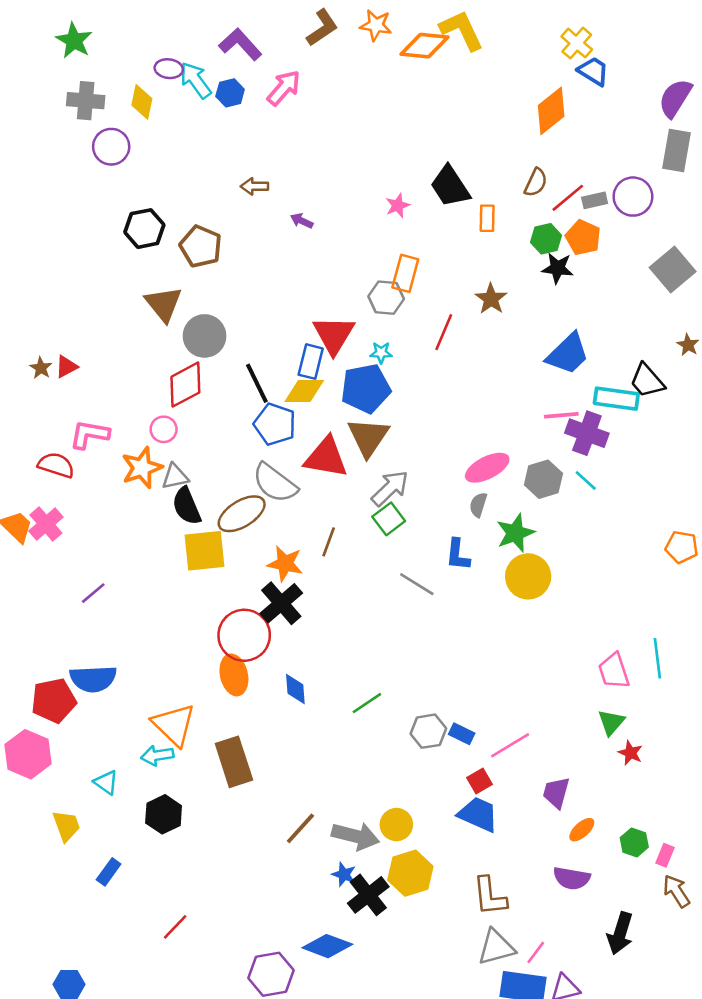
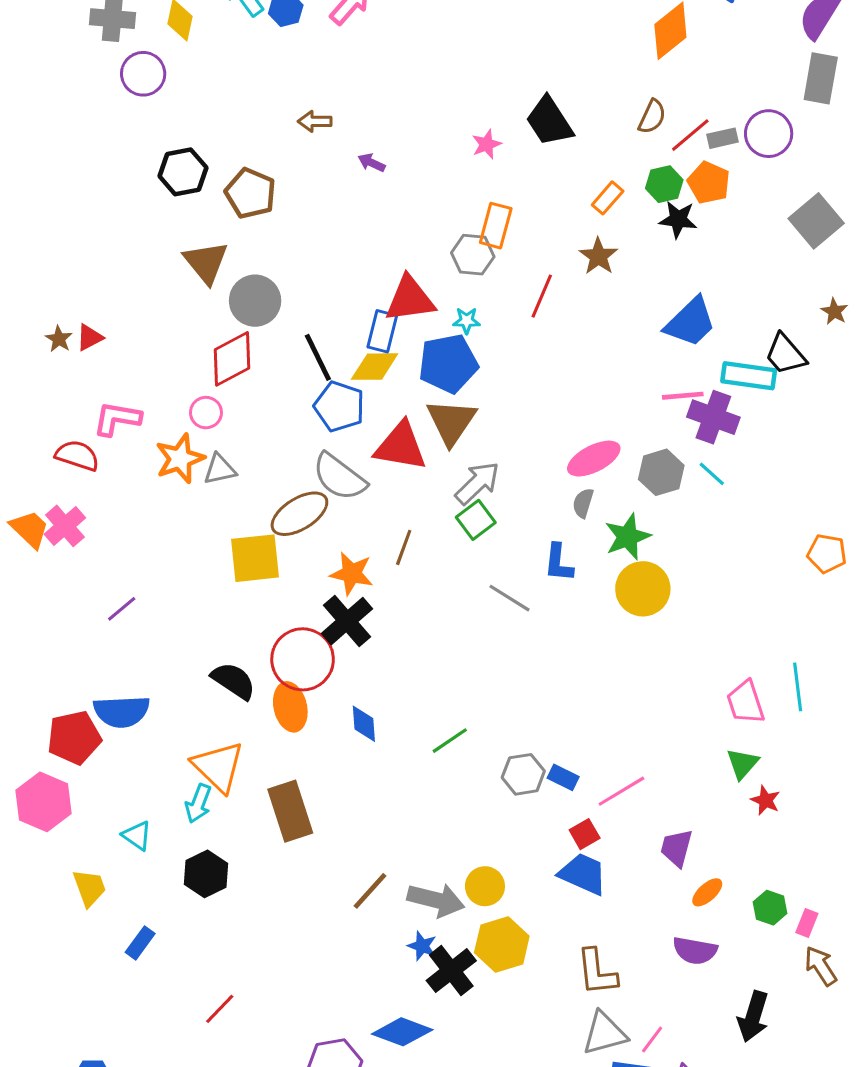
orange rectangle: (487, 218) -> (608, 198), moved, turned 40
red triangle: (334, 335) -> (410, 299), turned 51
black semicircle: (187, 506) -> (234, 681), moved, turned 147
cyan arrow: (157, 755) -> (198, 803), turned -60

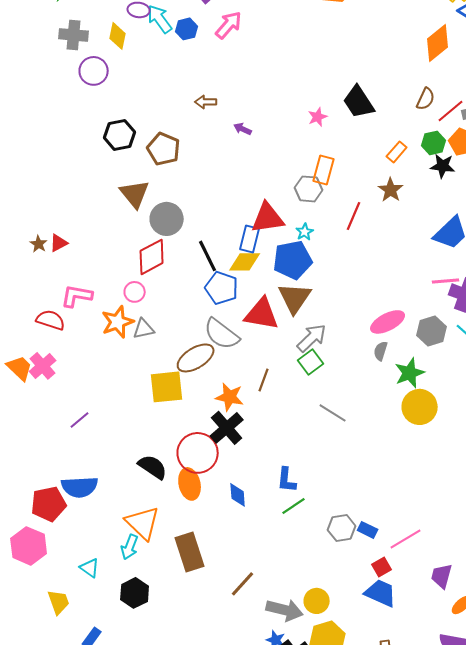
cyan star: (467, 321) -> (305, 232), turned -30
blue L-shape: (559, 563) -> (287, 480), moved
brown line: (370, 891) -> (243, 584), moved

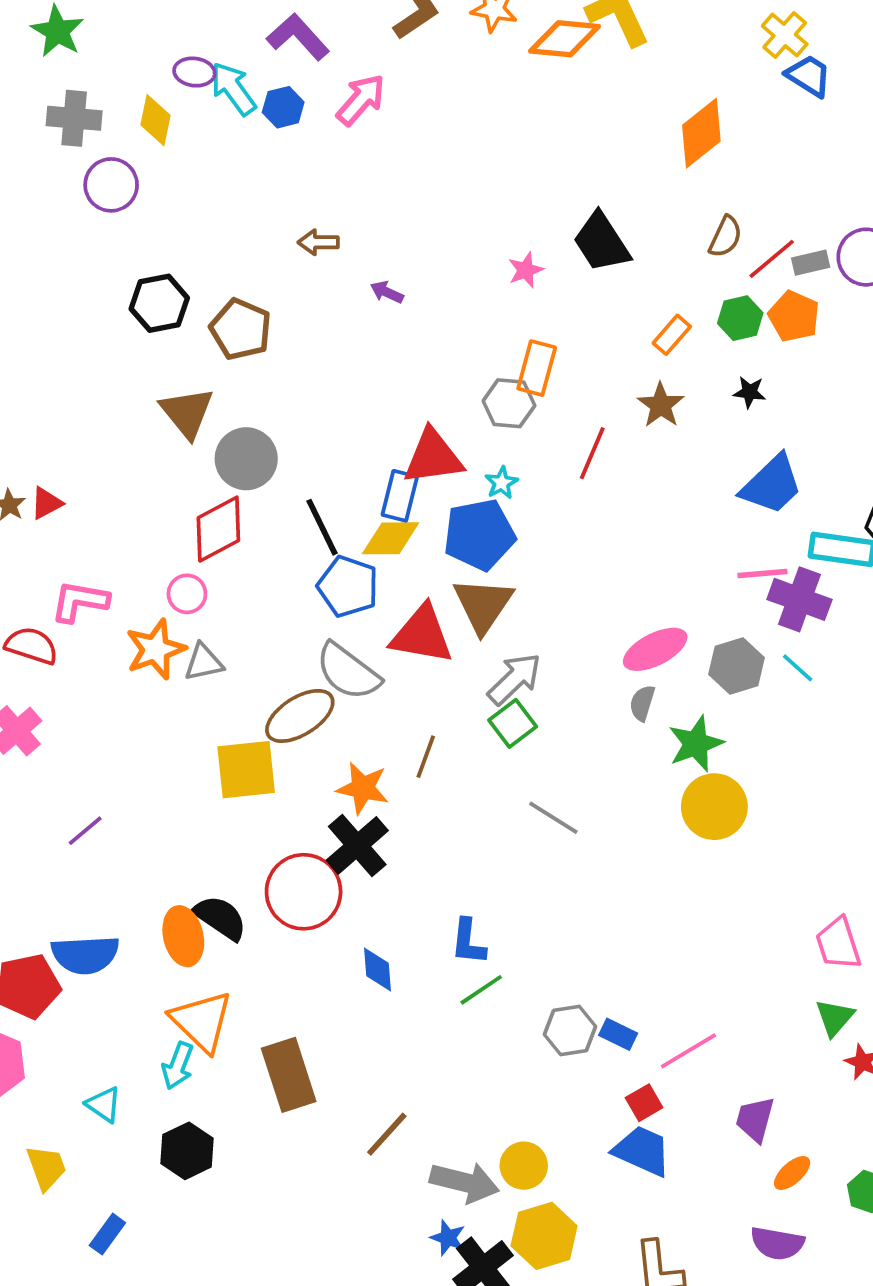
orange diamond: (438, 43) -> (701, 133), moved
black star: (443, 166) -> (749, 392), moved, size x0.7
orange ellipse: (190, 484) -> (183, 936), moved

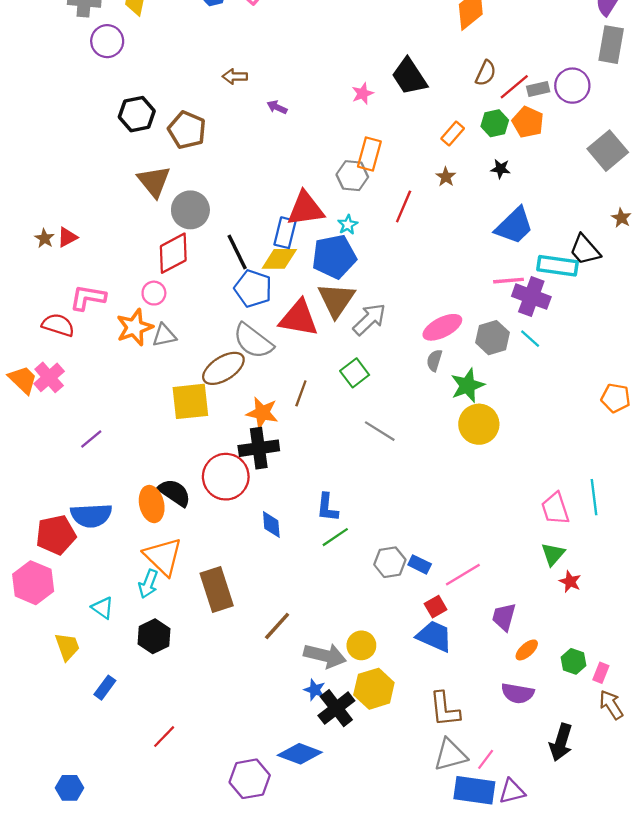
brown star: (661, 405) -> (446, 177), size x0.7
gray arrow: (514, 679) -> (369, 319), moved
black cross: (357, 845) -> (259, 448), turned 33

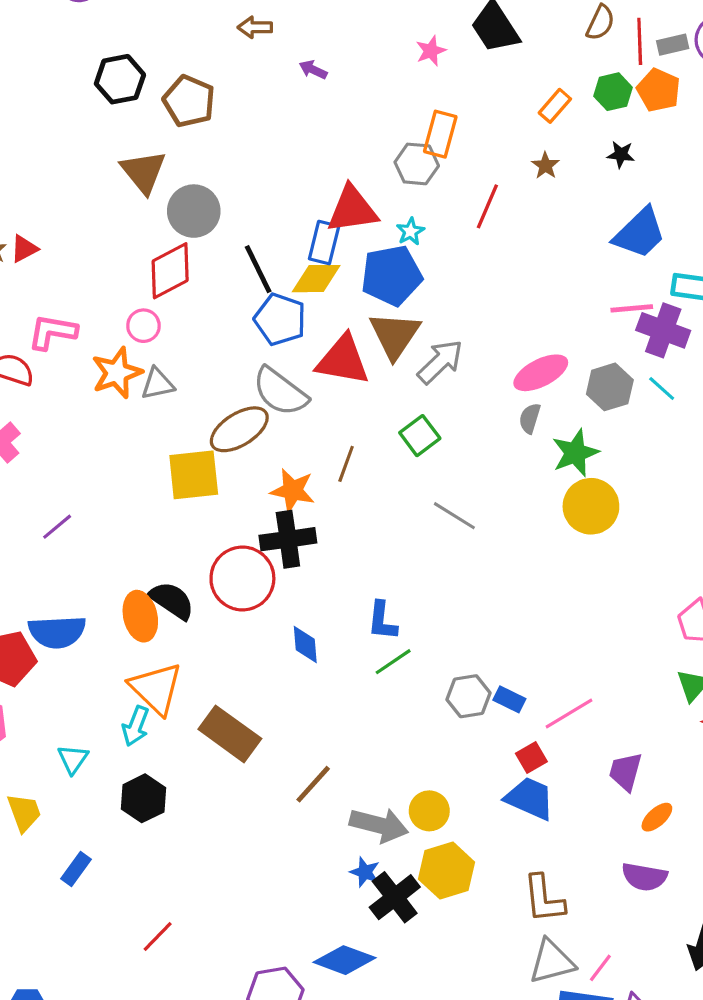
red line: (514, 87) -> (640, 41), turned -52
brown rectangle: (217, 590) -> (230, 734), turned -36
cyan triangle: (103, 608) -> (73, 759), turned 30

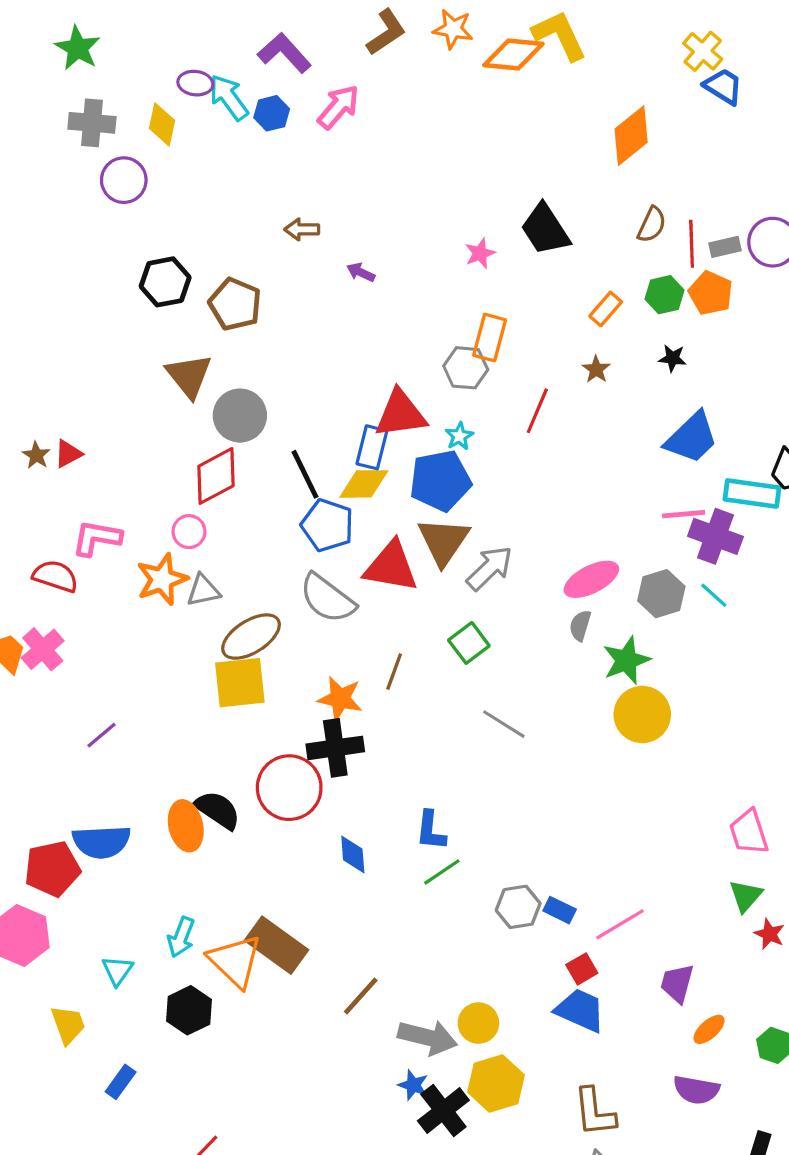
brown ellipse: (239, 429) -> (251, 637), moved
orange triangle: (156, 688) -> (235, 961), moved

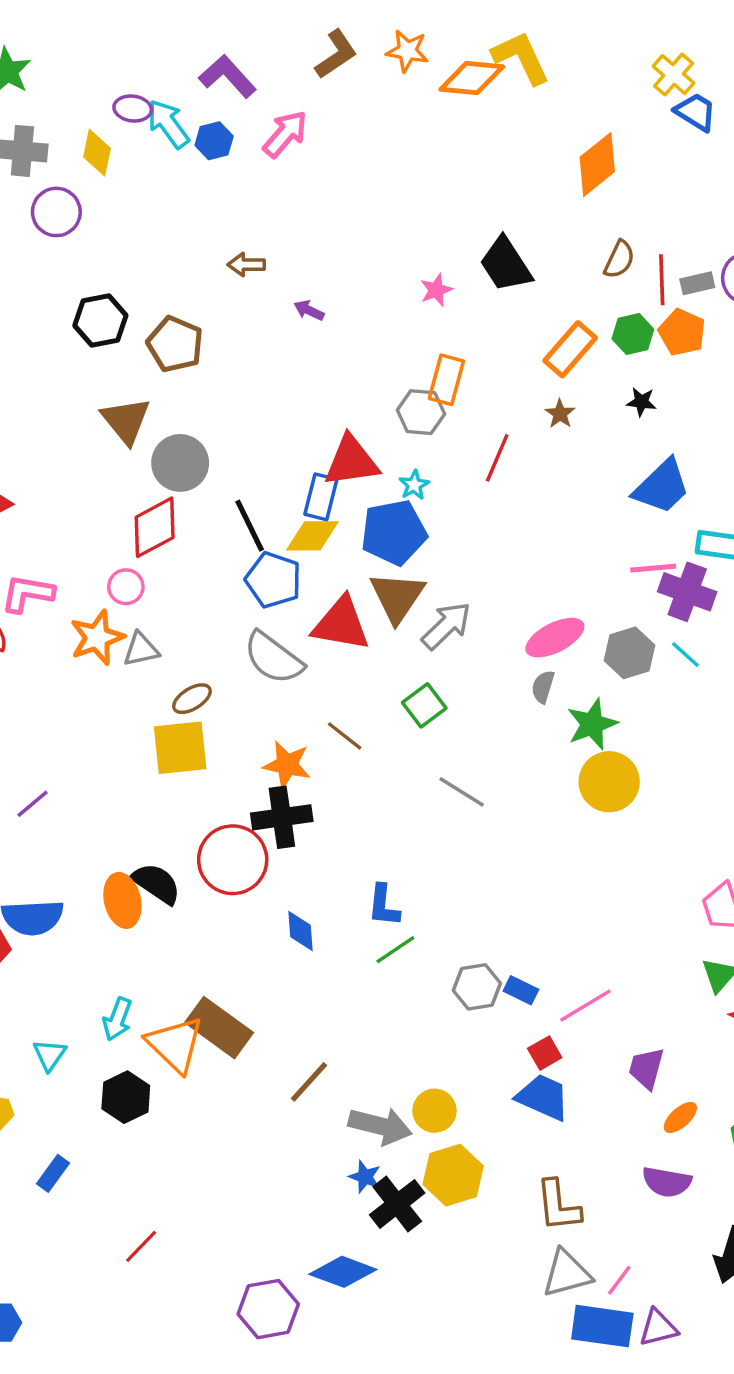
orange rectangle: (606, 309) -> (570, 349), size x1.5
brown ellipse: (251, 637) -> (192, 699), size x0.6
brown line: (394, 672) -> (345, 736), turned -72

